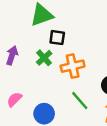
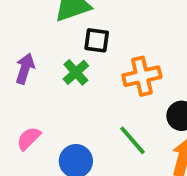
orange cross: (73, 66) -> (142, 76), moved

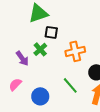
purple arrow: (25, 69) -> (22, 58), moved, turned 126

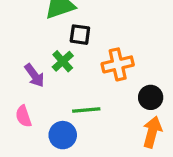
pink semicircle: (15, 84) -> (23, 116), turned -64
green line: (70, 85) -> (86, 110), moved, turned -54

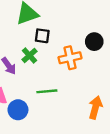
black circle: (151, 97) -> (94, 42), moved
blue circle: (63, 135) -> (18, 110), moved

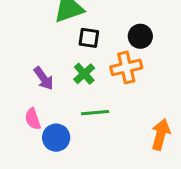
black circle: (94, 42) -> (140, 36), moved
green cross: (30, 55) -> (84, 74), moved

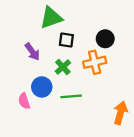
purple arrow: (44, 78) -> (32, 52), moved
blue circle: (56, 138) -> (42, 87), moved

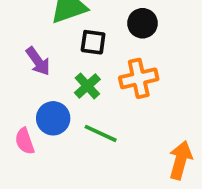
black circle: (105, 39) -> (142, 23), moved
green line: (71, 96) -> (101, 133), turned 30

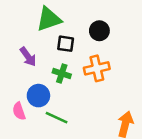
green cross: (87, 86) -> (62, 74), turned -30
green line: (101, 133) -> (57, 118), moved

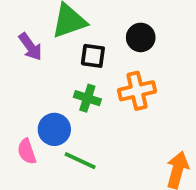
purple arrow: (28, 57) -> (30, 47), moved

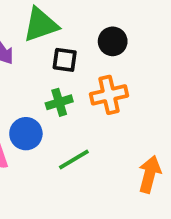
green cross: (87, 98) -> (59, 102), turned -35
green line: (80, 161) -> (74, 160), moved, turned -56

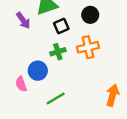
black square: (65, 60) -> (61, 26), turned -32
green line: (74, 160) -> (56, 99), moved

